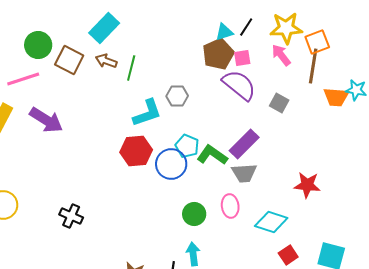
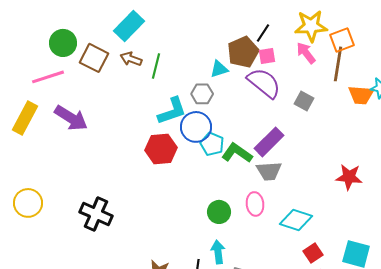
black line: (246, 27) -> (263, 33), moved
cyan triangle: (224, 32) -> (219, 69), moved
blue circle: (171, 164) -> (196, 127), moved
red star: (307, 185) -> (349, 177), moved
black cross: (71, 216) -> (96, 214), size x1.4

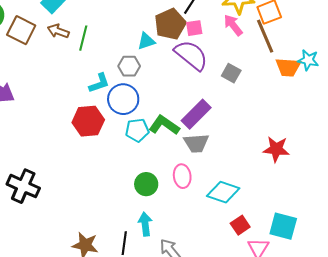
brown line: (338, 64) -> (265, 36), turned -32
cyan L-shape: (172, 111) -> (99, 83), size x0.7
cyan pentagon: (212, 144) -> (137, 130), moved, turned -30

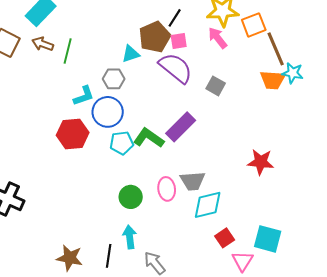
brown line: (265, 36) -> (276, 49), moved
gray trapezoid: (196, 143) -> (193, 181), moved
cyan diamond: (223, 192) -> (208, 205), turned -32

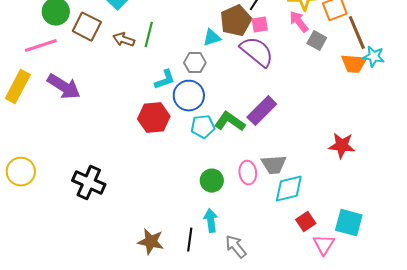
brown arrow: (43, 44) -> (124, 40), moved
gray square: (216, 86) -> (317, 41), moved

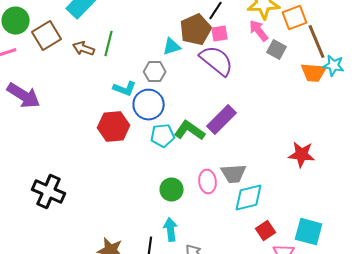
brown square: (87, 27) -> (47, 36), turned 32
cyan L-shape: (165, 80) -> (125, 89), turned 40

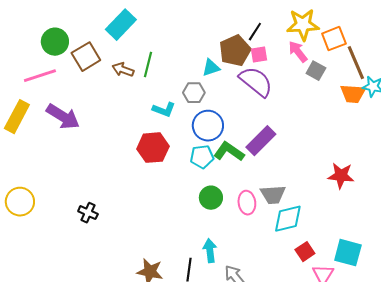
blue circle: (149, 105) -> (208, 126), moved
green circle: (172, 190) -> (211, 198), moved
black cross: (49, 192) -> (88, 213), size x0.6

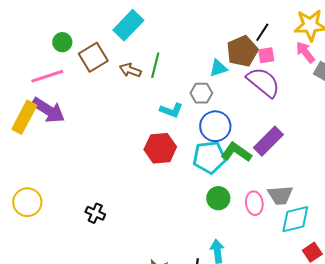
green circle: (55, 42) -> (62, 42), size x0.7
purple arrow: (63, 117) -> (48, 110), moved
cyan pentagon: (202, 157) -> (209, 157), size x1.4

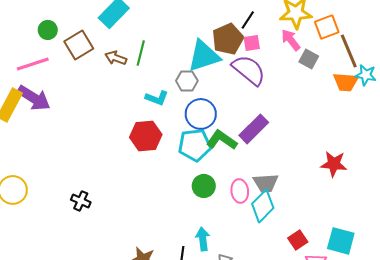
cyan triangle: (218, 68) -> (204, 56), size x1.8
cyan diamond: (295, 219) -> (263, 206), moved, turned -32

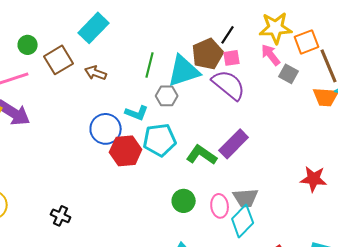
green line: (141, 53) -> (150, 65), moved
blue circle: (201, 114) -> (106, 129), moved
cyan pentagon: (195, 145) -> (160, 140), moved

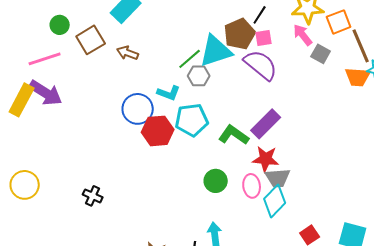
green line: (150, 65) -> (190, 59), moved, turned 35
red star: (314, 179) -> (266, 159), moved

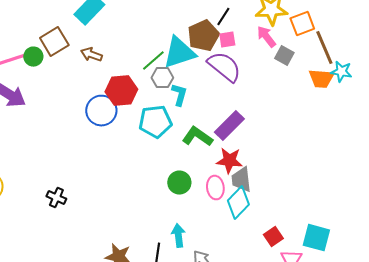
green circle: (60, 25) -> (33, 57), moved
cyan L-shape: (169, 93) -> (179, 95), moved, turned -95
red hexagon: (158, 131) -> (121, 91), moved
gray trapezoid: (278, 178) -> (241, 180), turned 88

